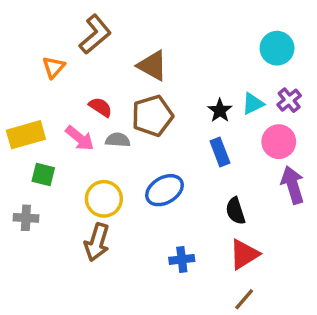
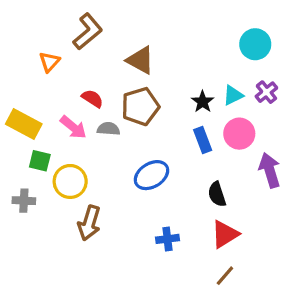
yellow rectangle: (26, 135) -> (24, 124), turned 44
pink circle: (279, 142) -> (239, 134), moved
yellow circle: (104, 199) -> (70, 181), moved

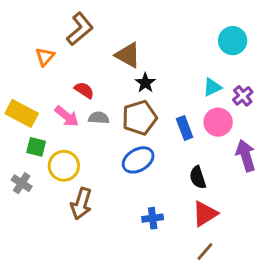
purple cross: (266, 92) -> (243, 96), moved
black star: (203, 102) -> (145, 83), moved
brown pentagon: (140, 106) -> (139, 118), moved
gray cross: (24, 201) -> (22, 183), turned 30

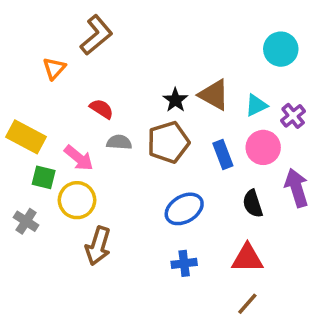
brown triangle: (128, 55) -> (214, 95), moved
pink arrow: (67, 116) -> (79, 158), moved
blue ellipse: (138, 160) -> (184, 209), moved
black semicircle: (198, 177) -> (253, 204), moved
red triangle: (205, 214) -> (247, 258), turned 32

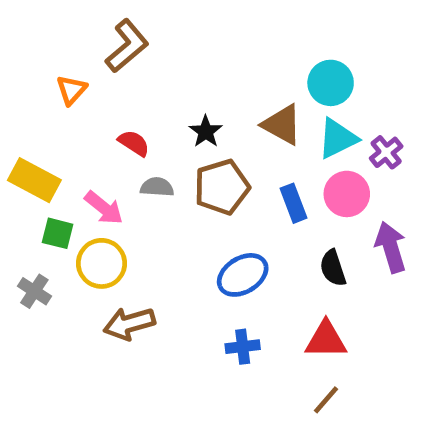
cyan circle: (281, 49) -> (331, 83), moved
black star: (175, 100) -> (206, 132), moved
cyan triangle: (256, 105) -> (338, 138), size x1.4
brown arrow: (98, 246) -> (129, 324), turned 57

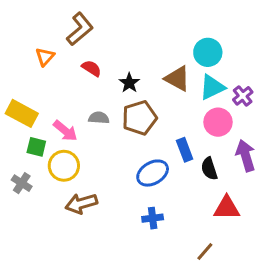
red semicircle: (134, 143) -> (92, 68), moved
blue rectangle: (294, 203) -> (185, 150), moved
red triangle: (326, 340) -> (227, 208), moved

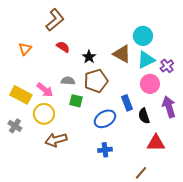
orange triangle: (45, 57) -> (25, 49), moved
yellow rectangle: (22, 113) -> (21, 95), moved
green square: (36, 147) -> (76, 101), moved

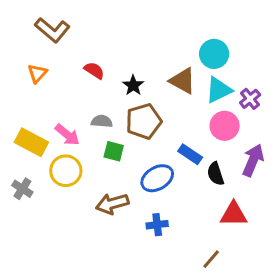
brown L-shape: (55, 20) -> (52, 30), moved, turned 80
blue rectangle: (127, 103) -> (190, 154), turned -35
purple arrow: (169, 107) -> (253, 160), turned 40
brown arrow: (56, 140) -> (112, 204), moved

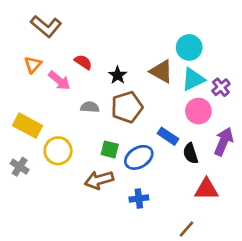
pink arrow: (67, 135) -> (59, 81), moved
green square: (114, 151) -> (110, 149), moved

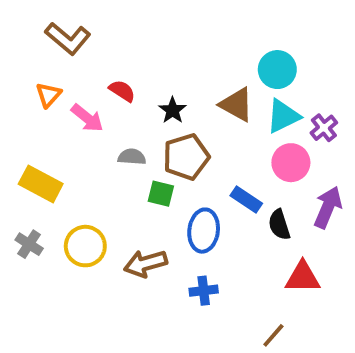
green square: (110, 149) -> (161, 194), moved
yellow circle: (58, 151) -> (85, 246), moved
blue ellipse: (139, 157) -> (204, 231), turned -52

